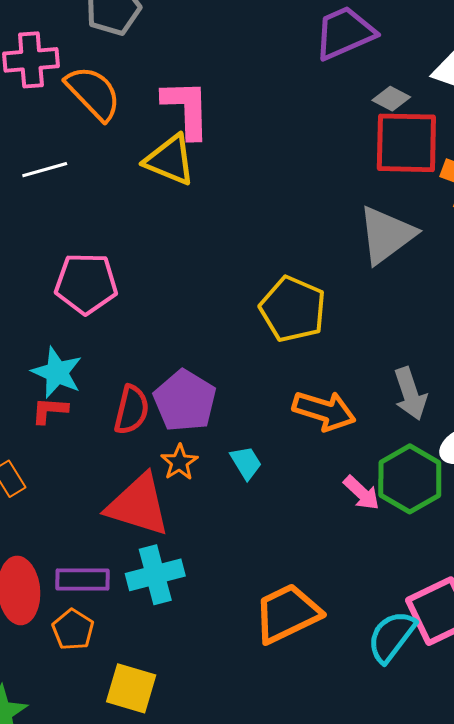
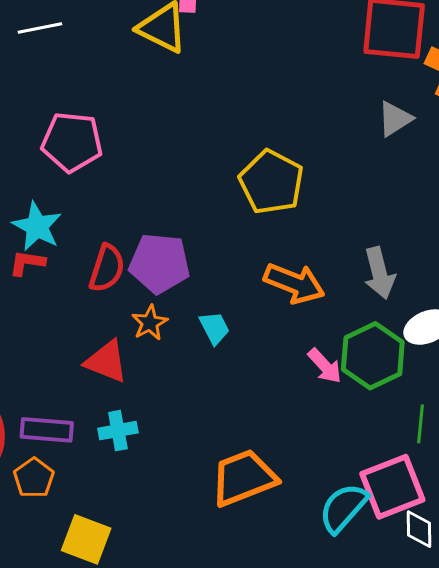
gray triangle: (387, 235) -> (395, 119), moved, size x0.6
purple pentagon: (185, 401) -> (159, 263), turned -30
red triangle: (138, 505) -> (106, 361), size x0.7
cyan cross: (155, 575) -> (118, 431), size x0.7

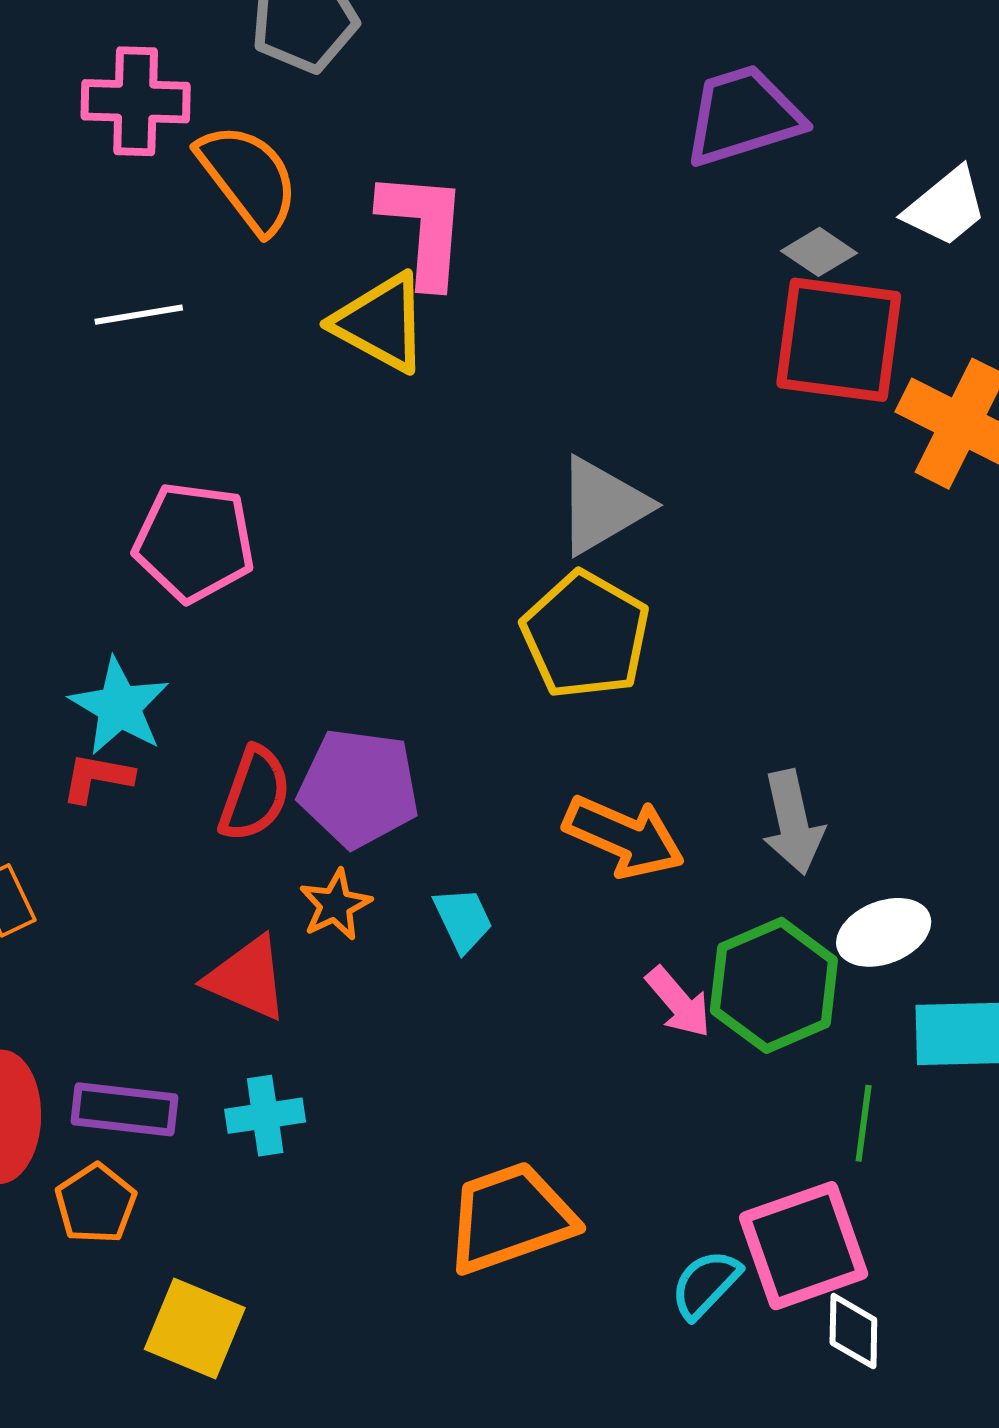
gray triangle: (395, 119) -> (603, 506), moved, size x1.4
cyan semicircle: (343, 508) -> (706, 1284), size x0.7

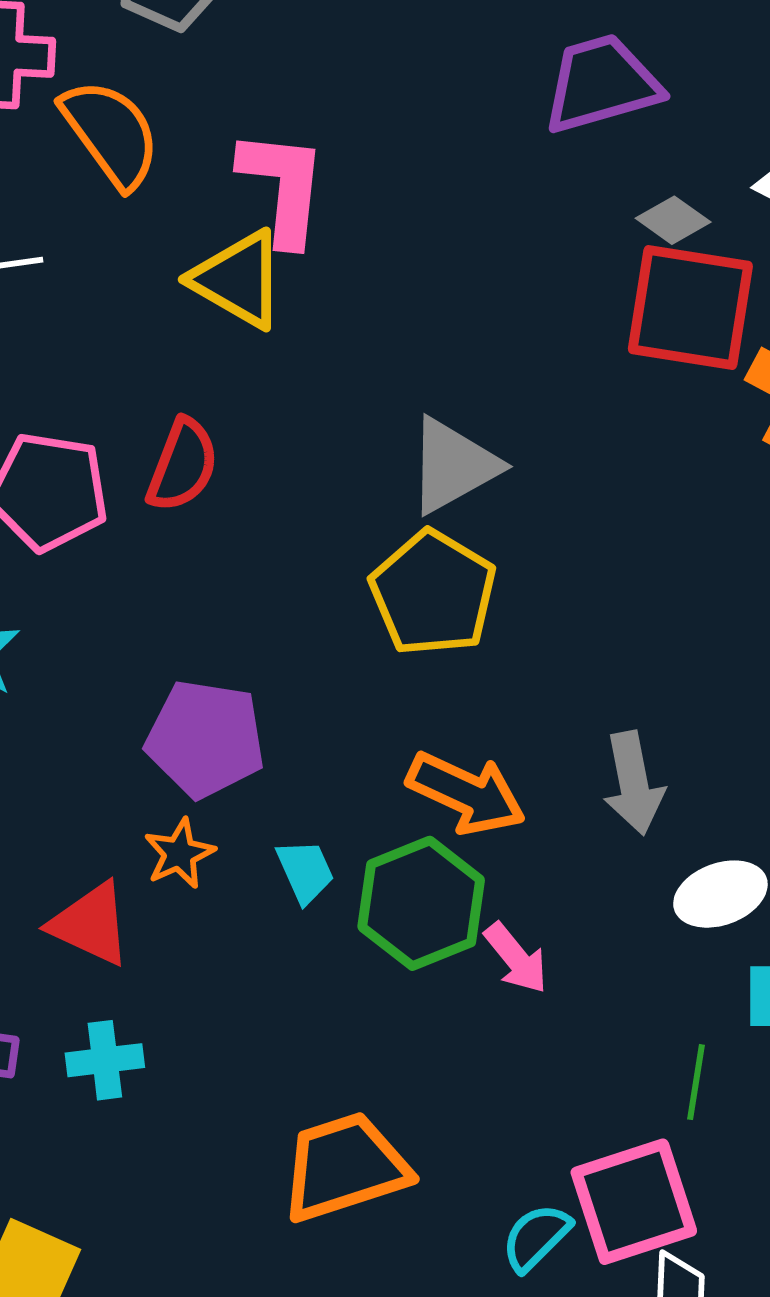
red semicircle: (255, 794) -> (183, 465), moved
green hexagon: (774, 985) -> (421, 903), moved

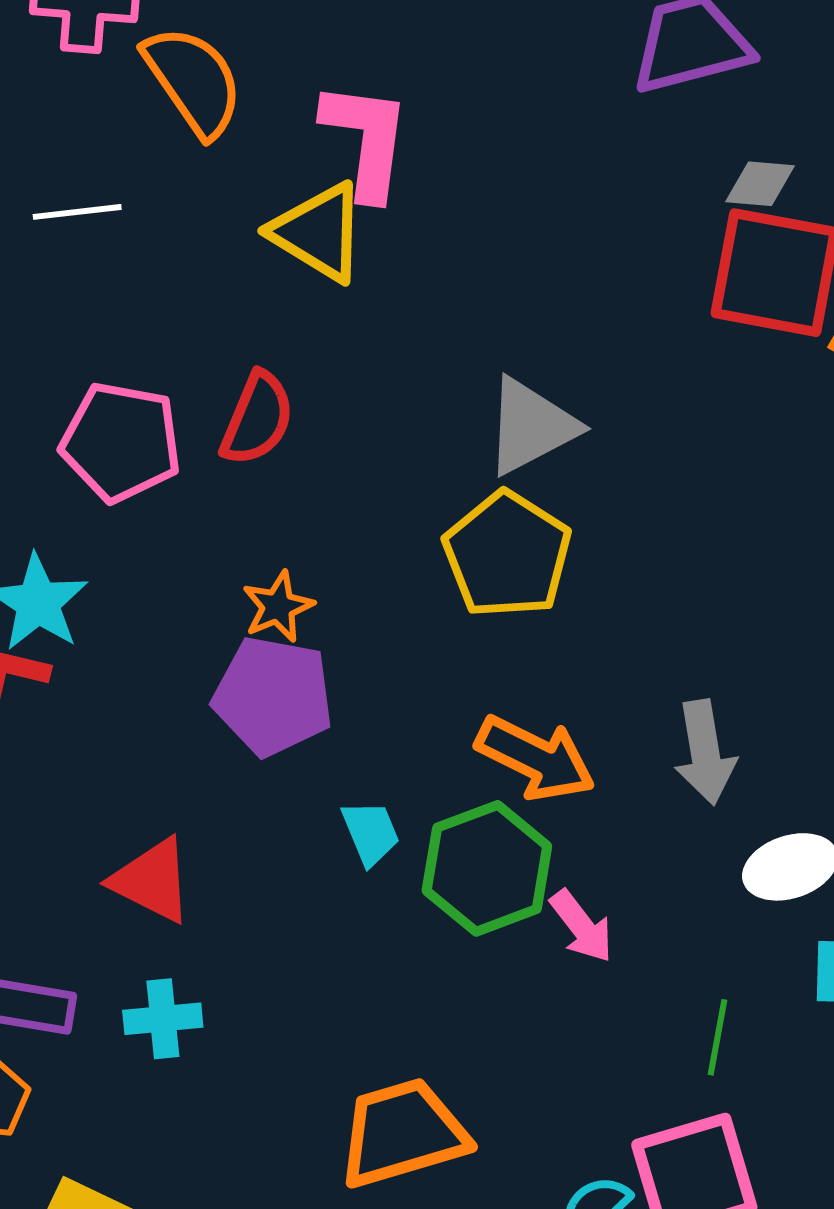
gray diamond: (673, 220) -> (760, 184), turned -32
orange star: (179, 854) -> (278, 607), moved
green line: (696, 1082) -> (717, 1037), moved

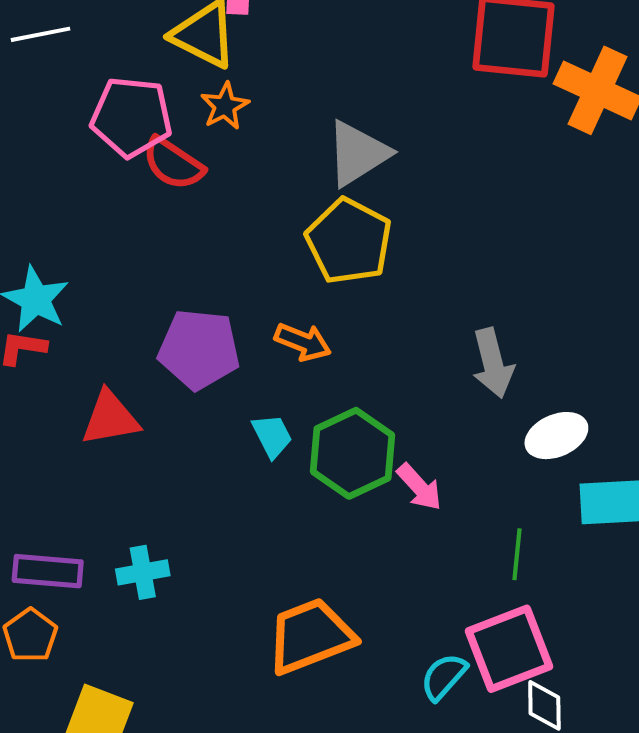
red semicircle: (257, 419) -> (173, 163), turned 106
pink pentagon: (121, 442) -> (131, 117), moved
orange star: (278, 607) -> (225, 106), moved
orange arrow: (535, 758) -> (303, 342), moved, size x0.7
red triangle: (152, 880) -> (110, 418), moved, turned -32

